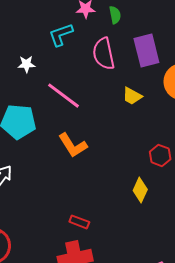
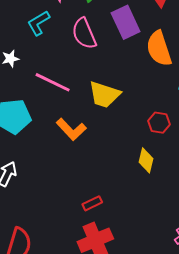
yellow trapezoid: (132, 96) -> (104, 95), moved, size x1.6
red rectangle: (79, 222) -> (92, 203), turned -36

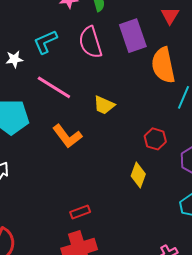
cyan L-shape: (38, 23) -> (45, 42), moved
yellow trapezoid: (104, 95) -> (104, 105), size x0.7

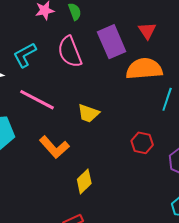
red triangle: (170, 16) -> (147, 31), moved
orange semicircle: (163, 65) -> (144, 69), turned 102
yellow diamond: (138, 175) -> (84, 181), moved, turned 30

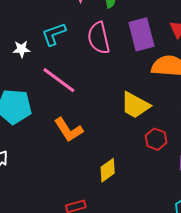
yellow trapezoid: (88, 113) -> (135, 105), moved, size x1.4
yellow diamond: (84, 181) -> (108, 170), moved

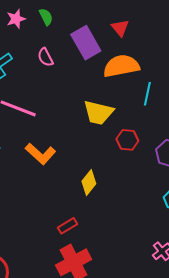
pink semicircle: (99, 38) -> (45, 57), size x0.6

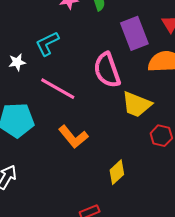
pink semicircle: (45, 57) -> (107, 70), moved, size x1.8

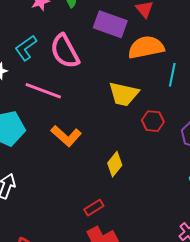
purple rectangle: (134, 33) -> (110, 24), turned -40
pink semicircle: (107, 70) -> (65, 51), moved

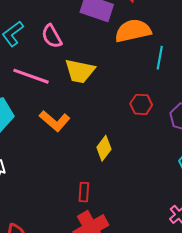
pink semicircle: (65, 51) -> (52, 36), size x0.7
yellow trapezoid: (124, 94) -> (80, 71), moved
red rectangle: (94, 208) -> (84, 192), turned -54

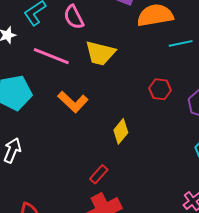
cyan line: (160, 58) -> (181, 43), turned 65
red rectangle: (84, 192) -> (99, 174), turned 36

